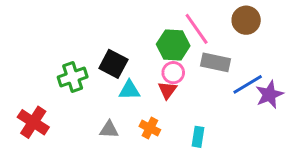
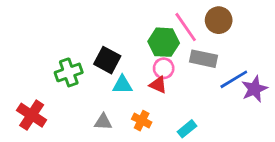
brown circle: (246, 20) -> (219, 20), moved
red triangle: (167, 90) -> (158, 85), turned -42
cyan rectangle: (198, 137) -> (187, 129), turned 42

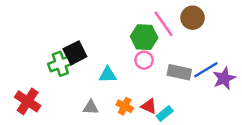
gray rectangle: (204, 59) -> (179, 72), moved
black square: (107, 60) -> (75, 53), moved, turned 35
red triangle: (158, 85) -> (149, 106), moved

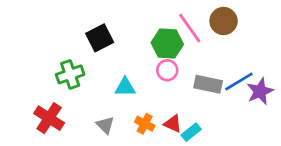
black square: (75, 53) -> (100, 38), moved
red cross: (28, 101) -> (49, 118), moved
gray triangle: (91, 107) -> (105, 125), turned 42

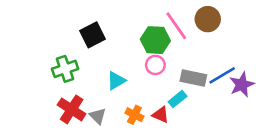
cyan triangle: (125, 87) -> (116, 81), turned -30
red cross: (49, 118) -> (72, 109), moved
cyan rectangle: (191, 132) -> (178, 99), moved

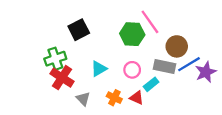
brown circle: (208, 19) -> (177, 46), moved
pink circle: (155, 65) -> (132, 70), moved
red cross: (72, 109) -> (62, 78), moved

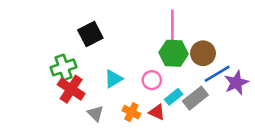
pink line: (150, 22) -> (172, 25), turned 35
green hexagon: (132, 34) -> (174, 53), moved
gray rectangle: (164, 66) -> (195, 98), moved, turned -50

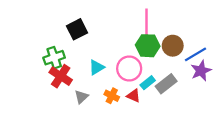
blue line: (217, 74) -> (196, 54), moved
pink circle: (152, 80) -> (129, 69), size x1.5
gray triangle: (96, 113) -> (81, 97), turned 32

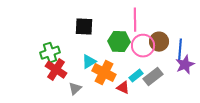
black square: (77, 29) -> (84, 27), moved, turned 30
green hexagon: (148, 46) -> (119, 42), moved
blue line: (196, 54) -> (180, 50), turned -55
pink circle: (129, 69) -> (143, 46), moved
orange cross: (112, 96) -> (104, 73), moved, size x1.6

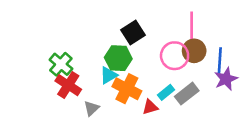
pink line: (135, 20) -> (192, 26), moved
black square: (84, 27) -> (133, 32), moved, turned -36
green hexagon: (119, 42) -> (118, 58), moved
green cross: (50, 53) -> (61, 64), turned -30
red triangle: (123, 88) -> (150, 107), turned -40

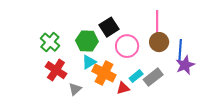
pink circle: (175, 56) -> (127, 46), moved
green hexagon: (118, 58) -> (87, 41), moved
green cross: (61, 64) -> (50, 42), moved

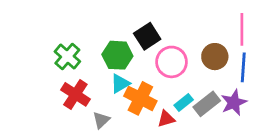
pink line: (157, 22) -> (242, 29), moved
purple star: (185, 65) -> (234, 103), moved

